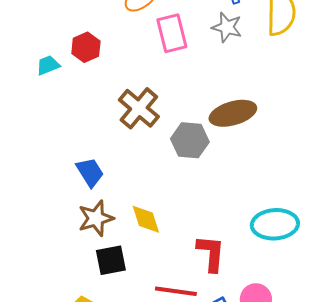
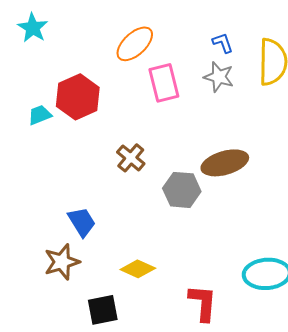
red hexagon: (86, 47) -> (78, 97), size x1.5
brown cross: (139, 108) -> (131, 158), size x0.7
brown star: (96, 218) -> (62, 262), moved
yellow diamond: (146, 219) -> (138, 269), turned -48

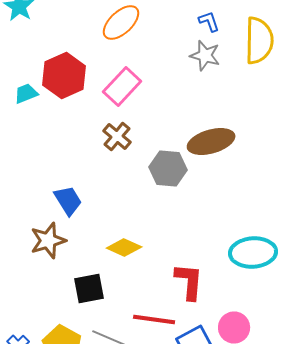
pink rectangle: (164, 83) -> (122, 86), moved, turned 57

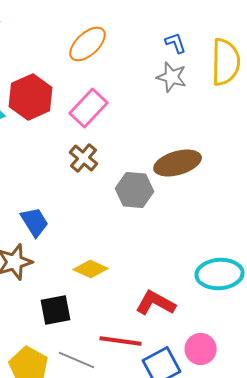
red L-shape: (189, 282) -> (156, 303), turned -66

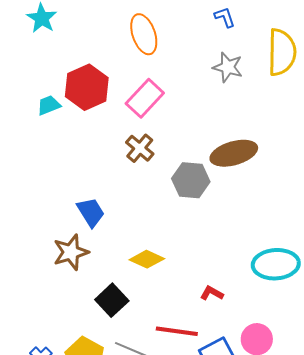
blue L-shape: (176, 43) -> (225, 17), moved
orange ellipse: (88, 44) -> (144, 34), turned -66
red L-shape: (156, 303) -> (212, 293), size x0.6
black square: (56, 310) -> (112, 300), turned -32

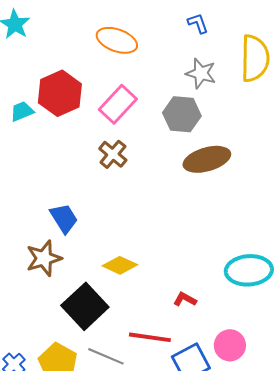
orange ellipse: (144, 34) -> (117, 40), turned -51
gray hexagon: (191, 180) -> (182, 114), moved
black square: (112, 300) -> (85, 306), size x1.4

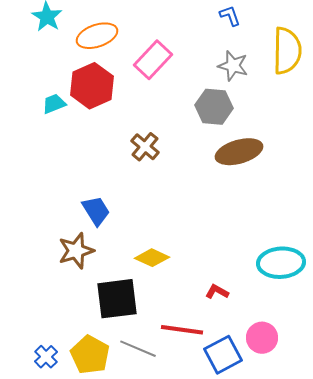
orange ellipse: (117, 40) -> (97, 36), moved, turned -39
pink rectangle: (118, 104) -> (153, 60), moved
black square: (85, 306) -> (117, 299), turned 36

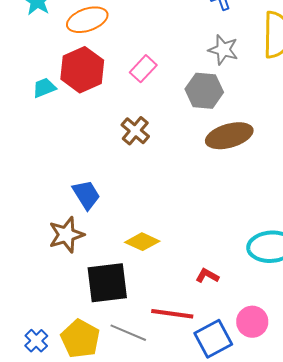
pink rectangle: (153, 60) -> (143, 69), moved, size x0.7

